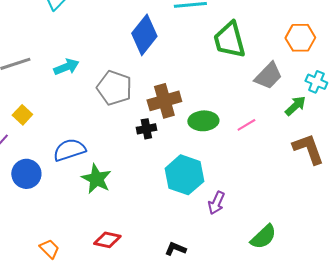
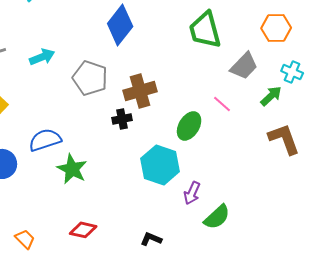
green ellipse: (203, 121) -> (189, 126), moved, turned -56
pink line: (246, 125) -> (222, 104), moved, turned 72
green semicircle: (263, 237) -> (217, 217), moved

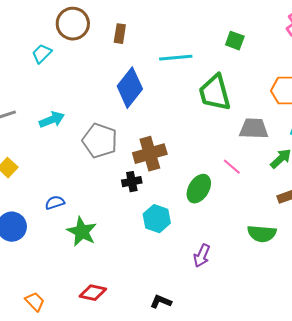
gray trapezoid: (244, 66) -> (254, 129), turned -132
blue semicircle: (45, 140) -> (55, 203), size x0.6
cyan hexagon: (160, 165) -> (157, 219), moved, size x0.7
green semicircle: (217, 217) -> (262, 234), moved, turned 48

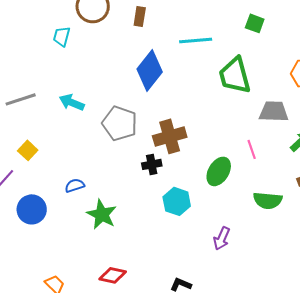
cyan trapezoid: (42, 54) -> (62, 36), turned -30
cyan arrow: (52, 120) -> (72, 102), turned -135
pink line: (232, 167) -> (252, 149), turned 30
green semicircle: (262, 234) -> (268, 200), moved

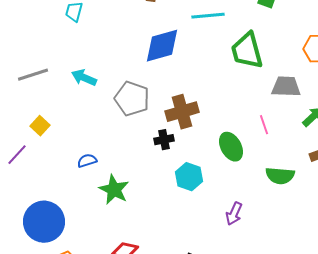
blue diamond: (150, 70) -> (162, 46), turned 36
green ellipse: (219, 171) -> (231, 147), turned -60
blue circle: (32, 209) -> (44, 222), moved, size x1.4

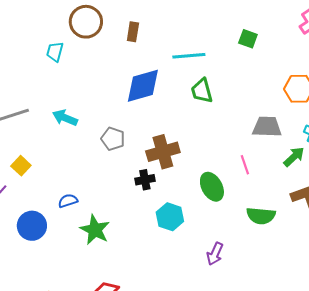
green trapezoid: (247, 51) -> (202, 91), moved, size x0.7
gray pentagon: (132, 99) -> (113, 139), size x0.7
blue circle: (44, 222) -> (32, 226), moved, size x0.7

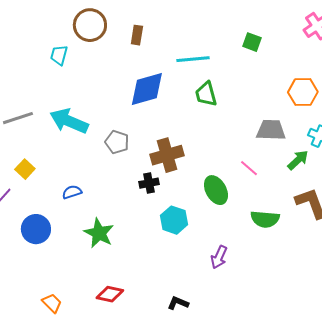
cyan arrow: (65, 118) -> (69, 121), size x1.5
pink line: (245, 165) -> (249, 168), turned -30
blue semicircle: (68, 201) -> (72, 192), moved

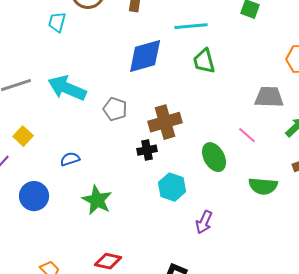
purple arrow: (219, 257) -> (204, 222), moved

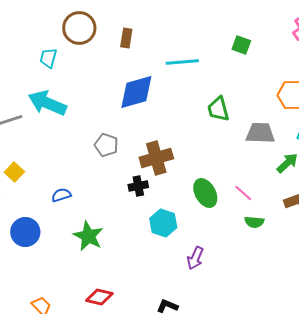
green trapezoid: (204, 61) -> (218, 109), moved
cyan arrow: (67, 88) -> (47, 103), moved
pink line: (247, 135) -> (243, 193), moved
green semicircle: (263, 186) -> (254, 222), size x0.7

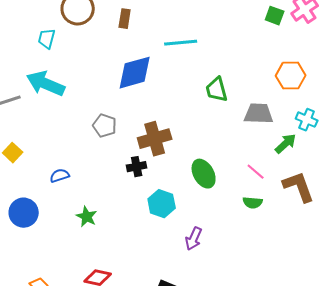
green square: (241, 45) -> (275, 16), moved
pink line: (243, 193) -> (256, 172), moved
green star: (88, 236) -> (87, 217), size x0.7

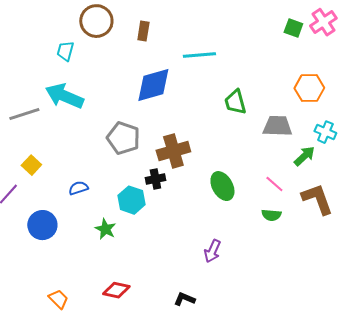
gray pentagon: (105, 126) -> (123, 138), size x1.4
cyan hexagon: (162, 204) -> (131, 200), moved

